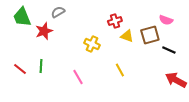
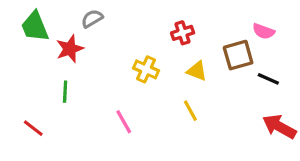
yellow triangle: (127, 36) -> (197, 71), moved
green line: (41, 66) -> (65, 92), moved
red line: (20, 69) -> (33, 128), moved

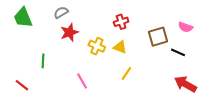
pink semicircle: (264, 31) -> (185, 27), moved
red star: (70, 49) -> (69, 32), moved
yellow triangle: (197, 71) -> (120, 47), moved
yellow line: (190, 111) -> (126, 74), turned 64

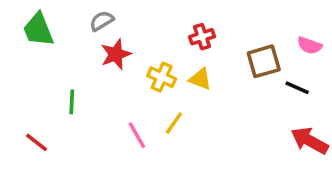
yellow line: (126, 74) -> (174, 123), moved

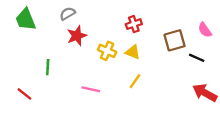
pink semicircle: (309, 45) -> (205, 30), turned 35
yellow line: (174, 123) -> (135, 81), moved
pink line: (137, 135) -> (91, 89), turned -48

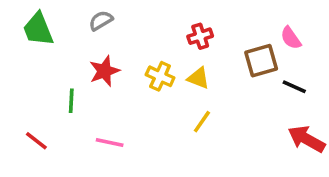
pink semicircle: (205, 30) -> (291, 38), moved
red star: (77, 36) -> (104, 71), moved
pink line: (91, 89) -> (110, 143), moved

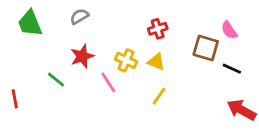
brown square: (261, 61) -> (206, 48), turned 32
green line: (71, 101) -> (56, 80), turned -54
red line: (36, 141) -> (15, 99), moved, turned 42
pink line: (110, 143) -> (108, 82), moved, turned 45

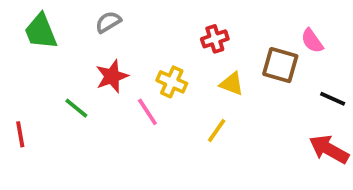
yellow triangle: (156, 62) -> (232, 84), moved
black line: (232, 69) -> (333, 99), moved

